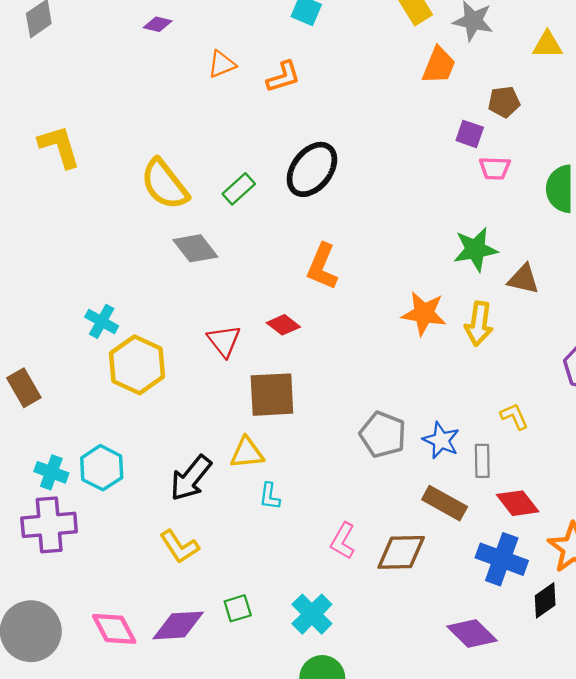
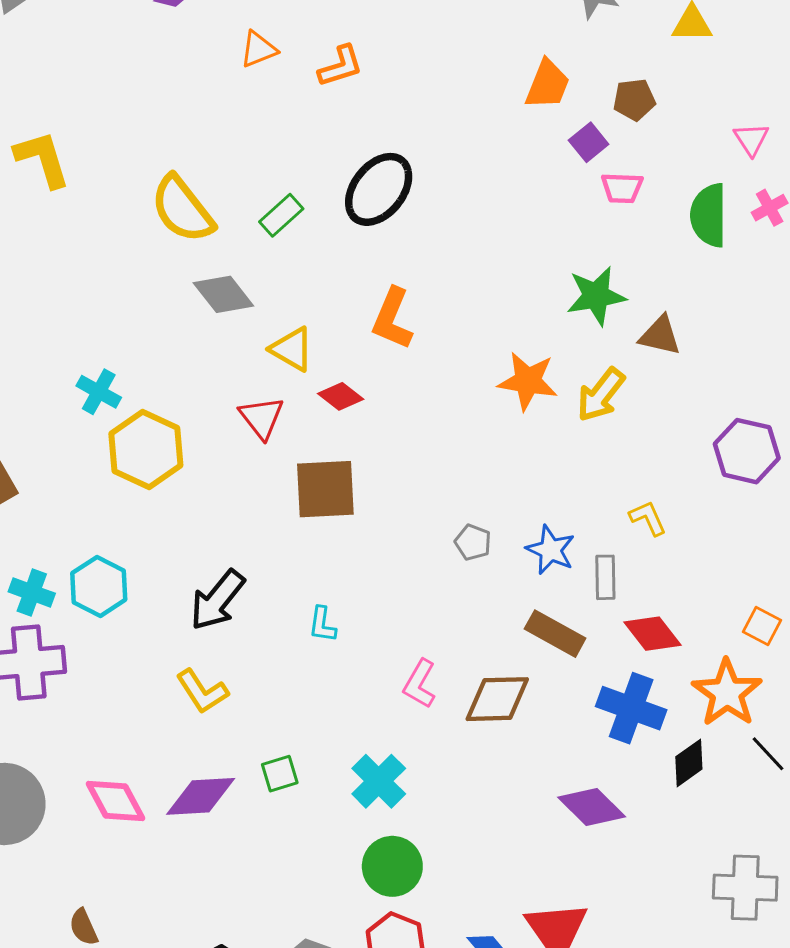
orange trapezoid: (439, 65) -> (547, 84), moved
purple square: (470, 134) -> (589, 142), turned 32
yellow arrow: (479, 324) -> (601, 395), turned 30
gray pentagon: (383, 435) -> (473, 542), size x0.6
yellow triangle: (247, 453) -> (292, 349), moved, turned 36

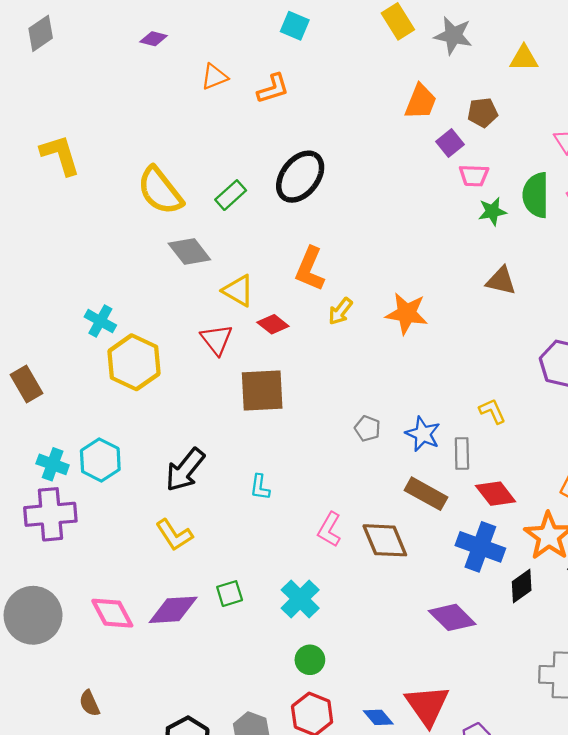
green star: (596, 296) -> (492, 211), moved, size x0.7
yellow arrow: (601, 395) -> (340, 311), moved, size x0.7
brown diamond: (497, 699) -> (385, 540), turned 69
green circle: (392, 866) -> (310, 660), size x0.7

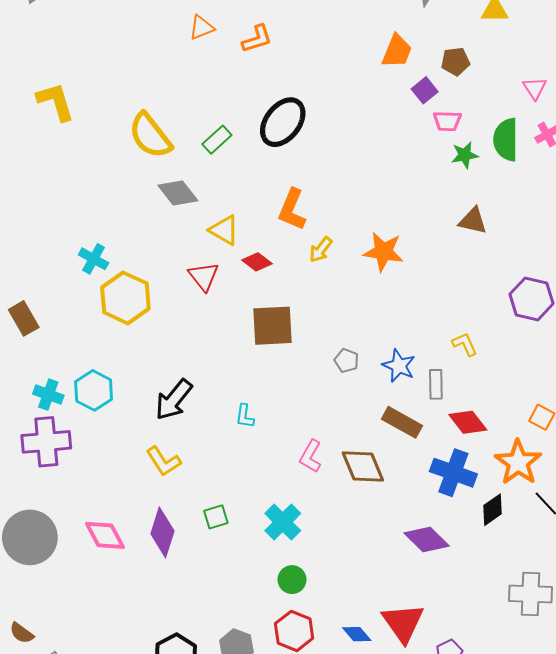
brown square: (262, 391) -> (272, 326), moved
purple diamond: (173, 610) -> (162, 532), turned -69
brown semicircle: (89, 703) -> (22, 633), moved, turned -30

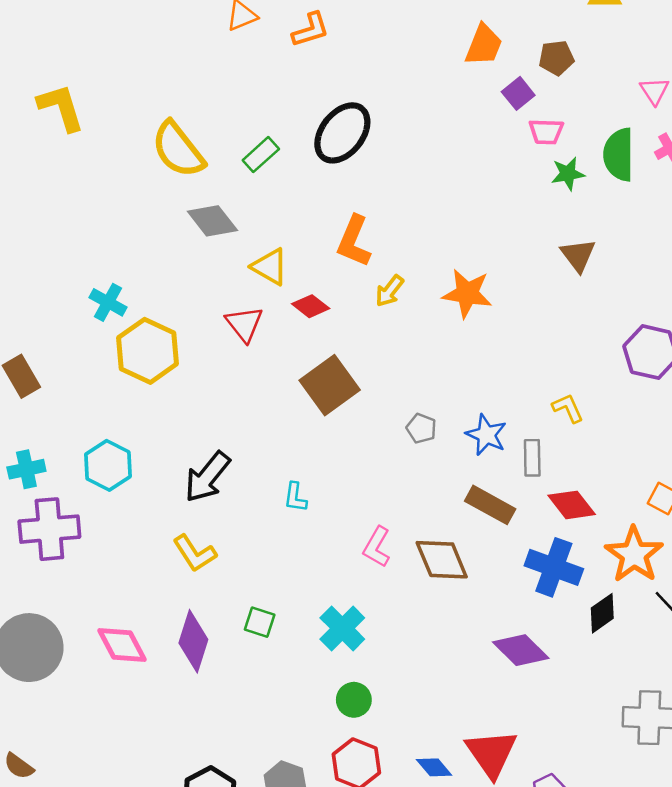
brown triangle: (473, 221) -> (578, 255), turned 40
brown square: (272, 326) -> (330, 385), turned -33
cyan cross: (48, 395) -> (26, 469), moved, turned -32
green square: (216, 517) -> (260, 622), turned 35

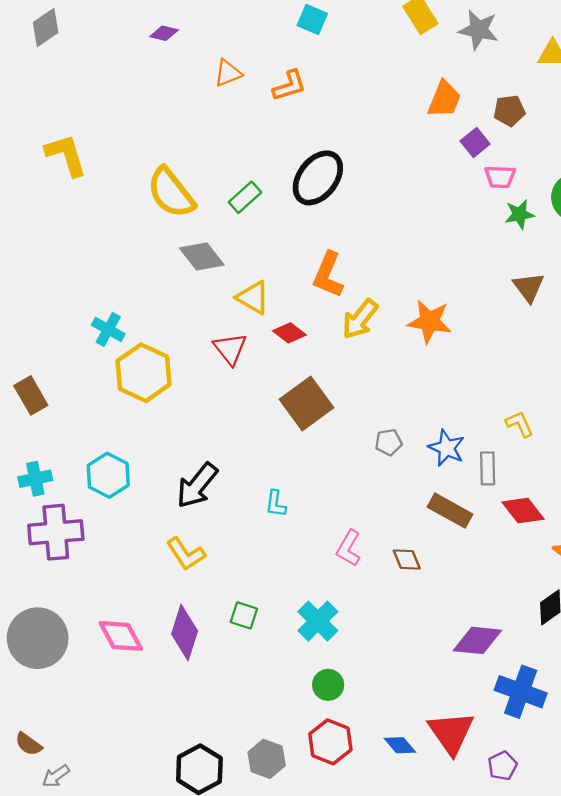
yellow arrow: (389, 291) -> (360, 319), size x1.4
gray pentagon: (421, 428) -> (389, 442), turned -30
brown diamond: (442, 560) -> (407, 560), size x0.6
blue cross: (554, 567) -> (521, 692), moved
purple diamond: (521, 650) -> (477, 640), turned -39

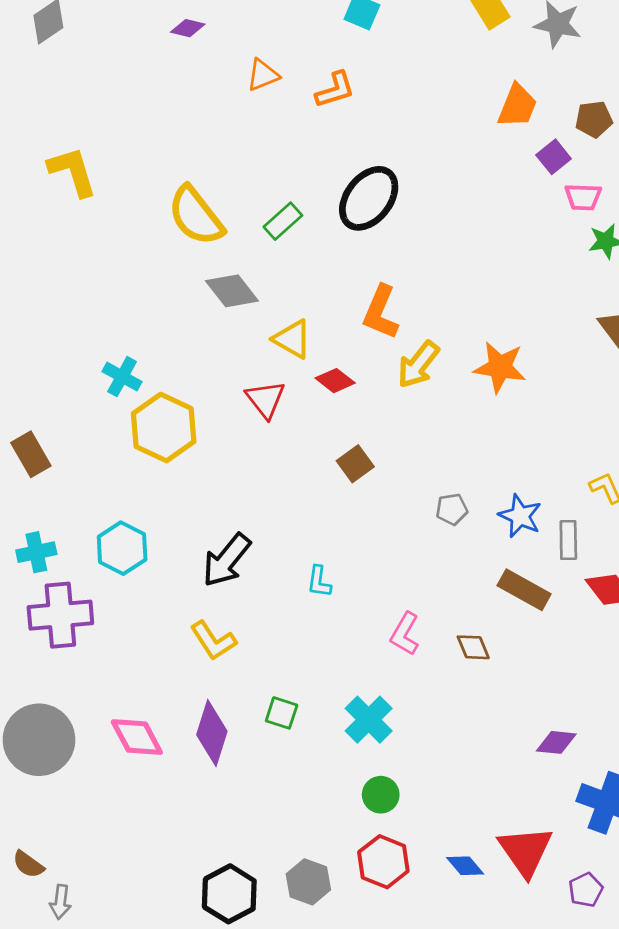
brown square: (306, 403) -> (355, 464), size x0.6
purple diamond: (477, 640) -> (556, 742), size x0.7
gray arrow: (56, 776) -> (60, 902), turned -48

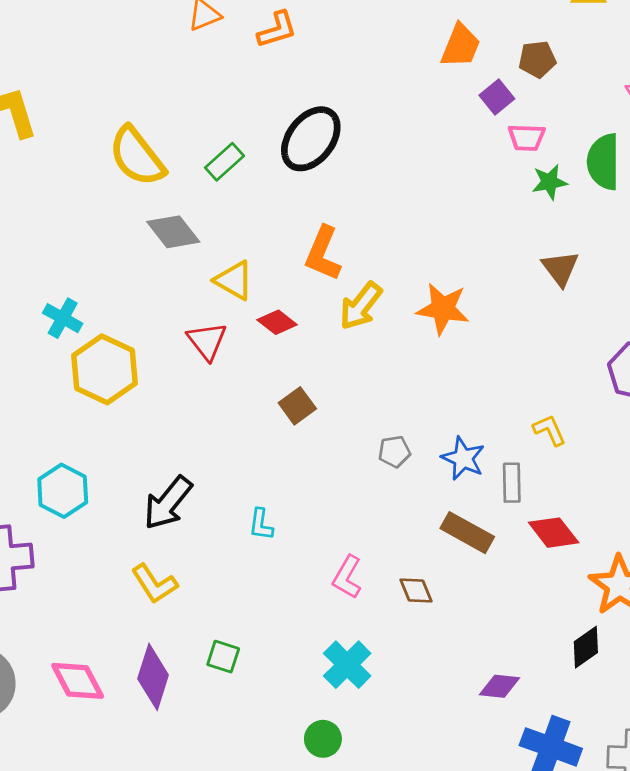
cyan cross: (369, 720) -> (347, 665), moved

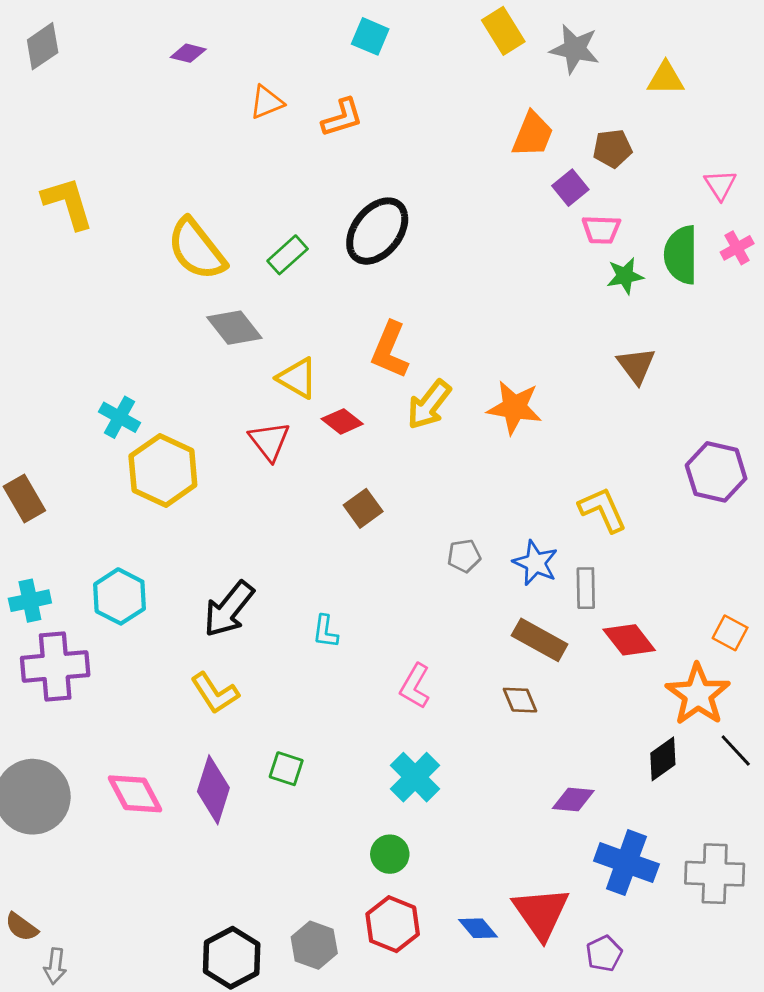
yellow L-shape: (549, 430) -> (603, 510), moved, size x1.4
brown diamond: (416, 591) -> (520, 700), moved

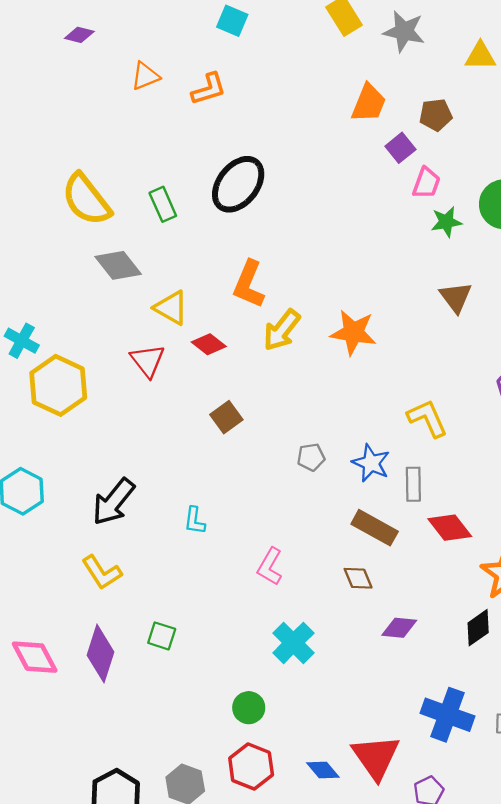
pink trapezoid: (601, 230) -> (426, 183), turned -72
green rectangle: (288, 255) -> (163, 204), turned -72
cyan cross: (415, 777) -> (293, 643), moved
purple diamond: (573, 800) -> (399, 628), moved

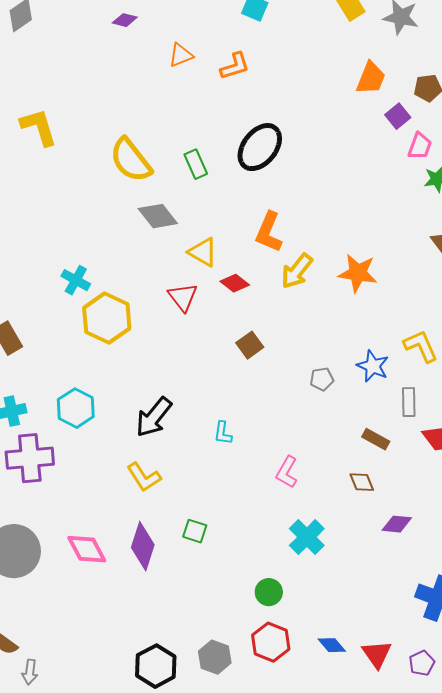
blue star: (371, 463) -> (373, 366), moved
brown rectangle: (375, 528) -> (376, 439), size x0.7
red triangle: (376, 757) -> (377, 654), moved, size x0.7

